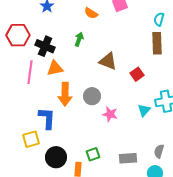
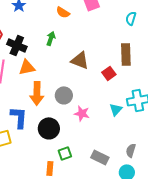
brown rectangle: (157, 43) -> (126, 54), moved
black circle: (56, 157) -> (49, 128), moved
gray rectangle: (128, 158) -> (100, 157), turned 30

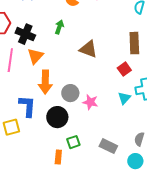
orange triangle: (27, 67) -> (35, 56), turned -36
red square: (109, 73) -> (124, 69), moved
gray circle: (64, 95) -> (70, 93), moved

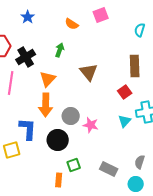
black cross: (25, 34) -> (26, 57), turned 36
brown triangle: (88, 49) -> (89, 72), turned 30
orange triangle: (35, 56) -> (48, 79), moved

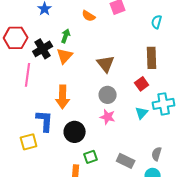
green arrow: (60, 50) -> (66, 36), moved
orange triangle: (48, 79) -> (65, 56), moved
gray circle: (71, 116) -> (108, 95), moved

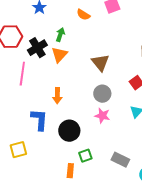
orange arrow: (63, 97) -> (57, 96), size x0.7
yellow square: (29, 142) -> (18, 150), moved

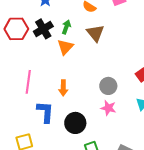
black cross: (37, 48) -> (43, 29), moved
brown triangle: (100, 63) -> (95, 33), moved
pink line: (22, 74) -> (28, 82), moved

